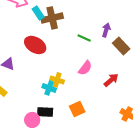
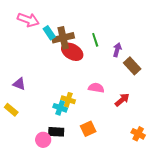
green line: (84, 38) -> (95, 40), moved, turned 48
red ellipse: (35, 45) -> (72, 52), moved
pink semicircle: (85, 68) -> (96, 88), turned -119

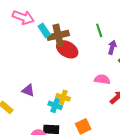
green line: (95, 40) -> (99, 30), moved
purple triangle: (19, 84) -> (28, 90), moved
pink semicircle: (96, 88) -> (102, 79), moved

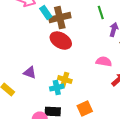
red ellipse: (67, 49) -> (61, 41), moved
cyan cross: (55, 105) -> (57, 88), turned -32

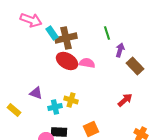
pink semicircle: (104, 62) -> (87, 63), moved
cyan cross: (57, 88) -> (55, 107), moved

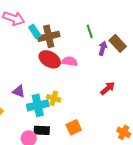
brown rectangle: (135, 66) -> (118, 43), moved
red arrow: (125, 100) -> (108, 88), moved
cyan cross: (55, 107) -> (38, 105), size x1.5

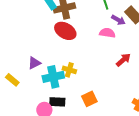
purple arrow: (103, 48) -> (118, 20), turned 104
pink semicircle: (70, 61) -> (107, 33), moved
purple triangle: (19, 91) -> (34, 63), turned -48

